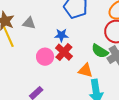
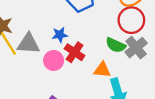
gray triangle: (29, 23) -> (28, 44), moved, size x1.5
blue star: (61, 35) -> (60, 35), moved

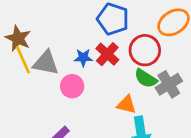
red circle: (131, 20) -> (145, 50), moved
red cross: (75, 52) -> (107, 54), moved

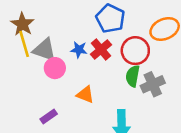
green semicircle: (146, 78) -> (133, 76), turned 60
pink circle: (72, 86) -> (55, 68), moved
orange triangle: (126, 105) -> (85, 95), moved

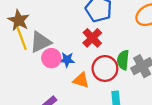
gray triangle: (44, 50) -> (41, 42), turned -40
blue star: (79, 50) -> (67, 60), moved
red circle: (135, 51) -> (105, 68), moved

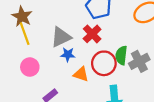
gray triangle: (41, 42) -> (61, 37), moved
pink circle: (51, 58) -> (30, 67), moved

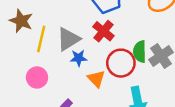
yellow line: (25, 34) -> (41, 39), moved, turned 40
orange triangle: (81, 74) -> (96, 79), turned 35

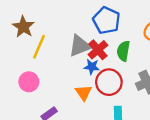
gray triangle: (68, 39) -> (80, 46), moved
green semicircle: (140, 52) -> (123, 51), moved
blue star: (79, 58) -> (92, 67), moved

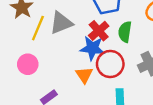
gray triangle: (80, 46) -> (61, 23), moved
blue star: (92, 67) -> (92, 48), size x1.5

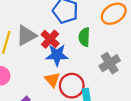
red cross: (99, 31) -> (50, 39), moved
red circle: (110, 64) -> (72, 86), moved

